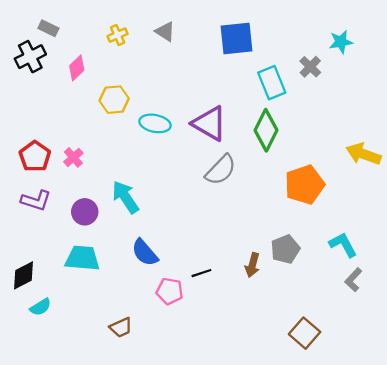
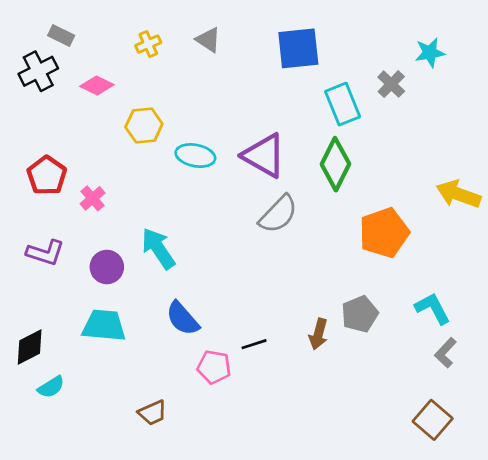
pink diamond: (77, 68) -> (97, 85), turned 70
red pentagon: (35, 156) -> (47, 176), moved
brown square: (305, 333) -> (433, 420), moved

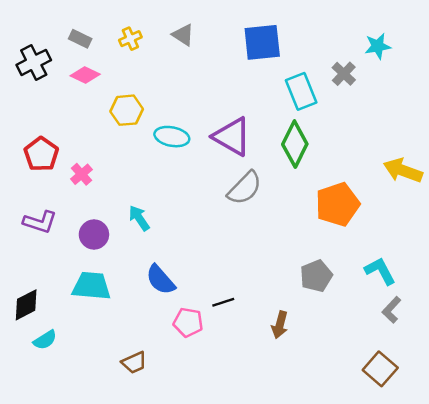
gray rectangle: (61, 35) -> (80, 39), moved
cyan arrow: (158, 248) -> (139, 218), size x0.7
brown arrow: (318, 334) -> (280, 325), moved

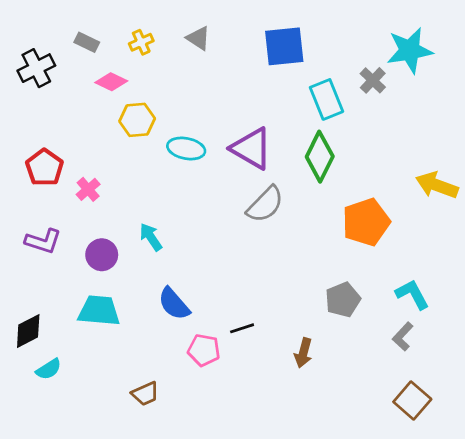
cyan star: (378, 46) -> (410, 50), size x1.6
pink diamond: (85, 75) -> (111, 82), moved
gray L-shape: (392, 310) -> (403, 336), moved

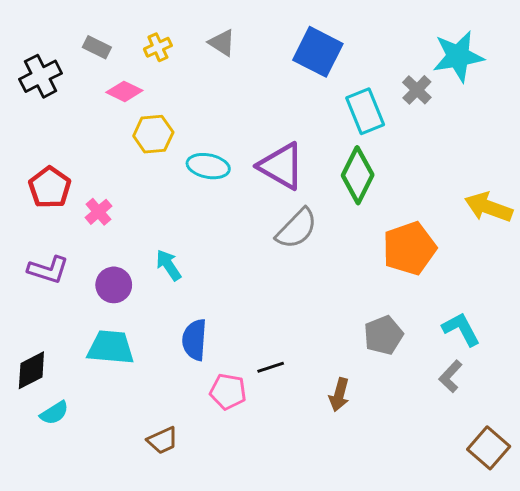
blue square: (284, 46) -> (318, 52), turned 33
blue semicircle: (174, 304) -> (194, 340), turned 45
brown square: (412, 401) -> (489, 448), moved

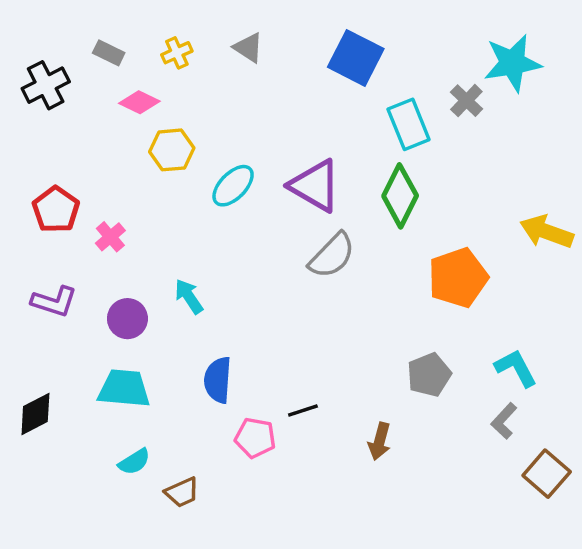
cyan ellipse: (208, 166) -> (233, 186), turned -57
cyan semicircle: (54, 413) -> (134, 462), moved
brown square: (489, 448) -> (547, 474), moved

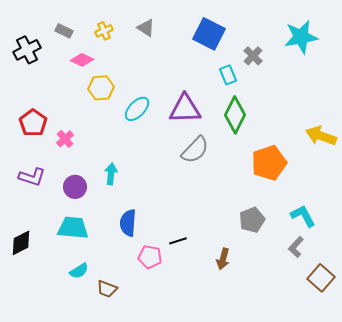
gray cross: (466, 101) -> (253, 56), moved
cyan rectangle: (409, 124) -> (228, 75), moved, size x0.7
purple triangle: (315, 186) -> (185, 109), turned -32
cyan arrow: (189, 296) -> (111, 174), turned 40
brown trapezoid: (182, 492) -> (107, 289), turned 45

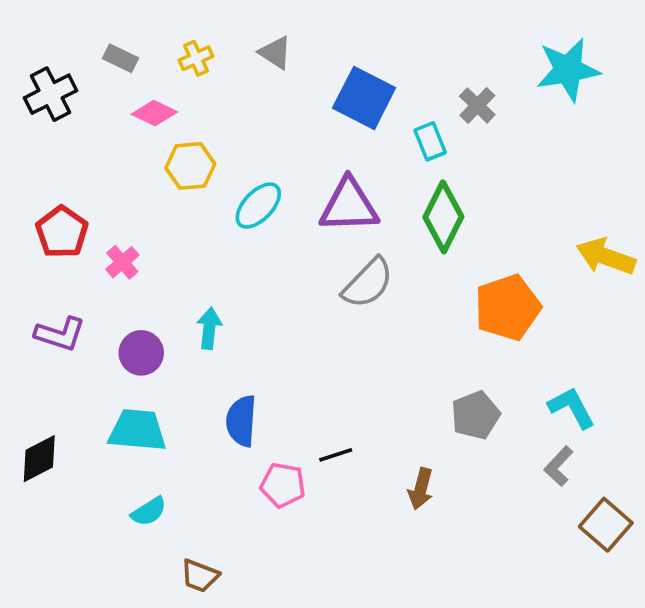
blue square: (209, 34) -> (364, 98), moved
brown trapezoid: (107, 289) -> (200, 576), moved

